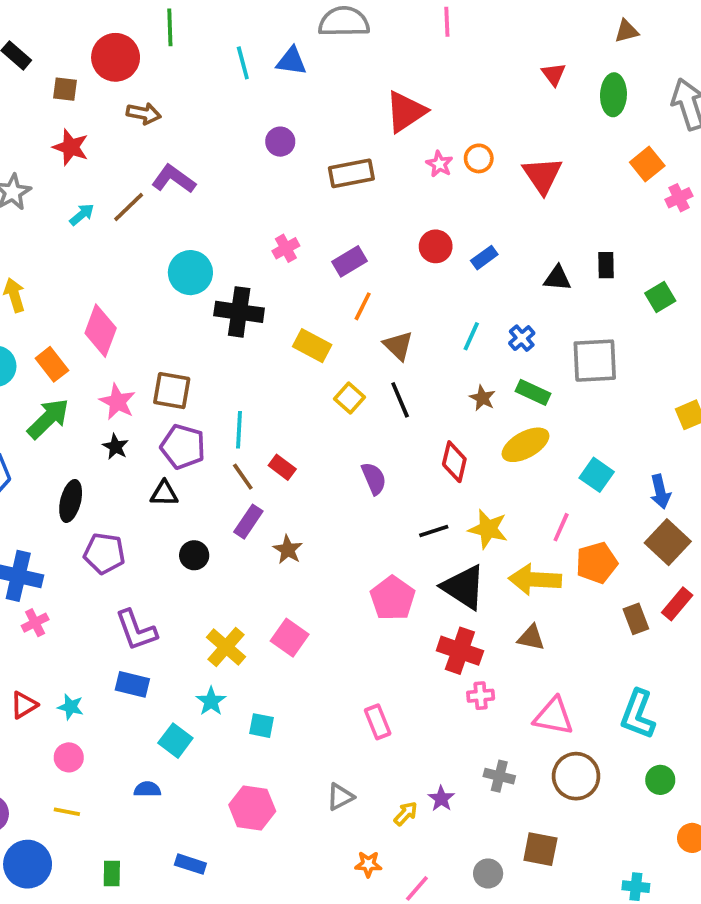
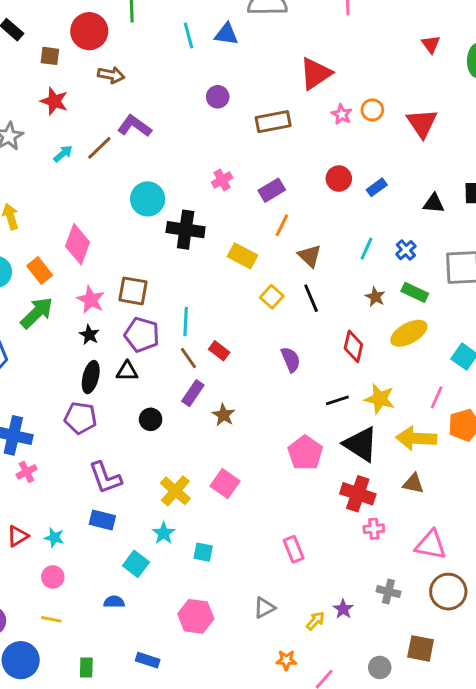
black ellipse: (71, 501) -> (91, 377), moved

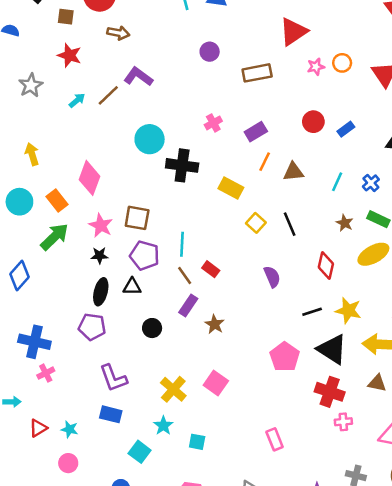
pink star: (342, 114) -> (316, 67), turned 30
brown triangle: (310, 256) -> (293, 172), moved, turned -50
black star: (89, 335) -> (100, 255), turned -30

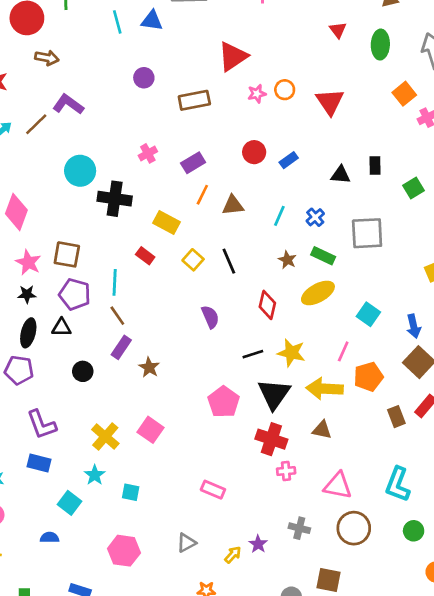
red rectangle: (211, 269) -> (145, 256), moved
black triangle: (332, 349) -> (274, 394), turned 32
pink rectangle: (275, 439) -> (213, 490), turned -45

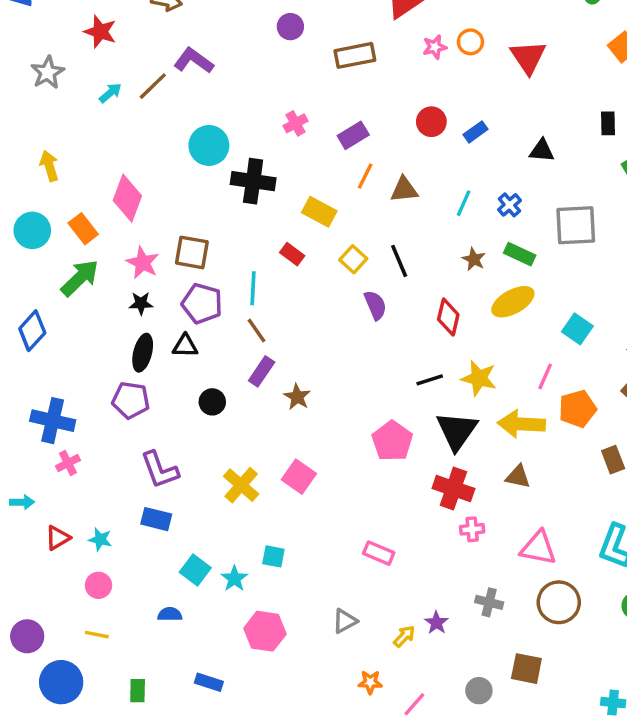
black rectangle: (375, 165) -> (608, 123), moved
purple semicircle: (210, 317) -> (375, 305), moved
cyan star: (95, 475) -> (234, 579), moved

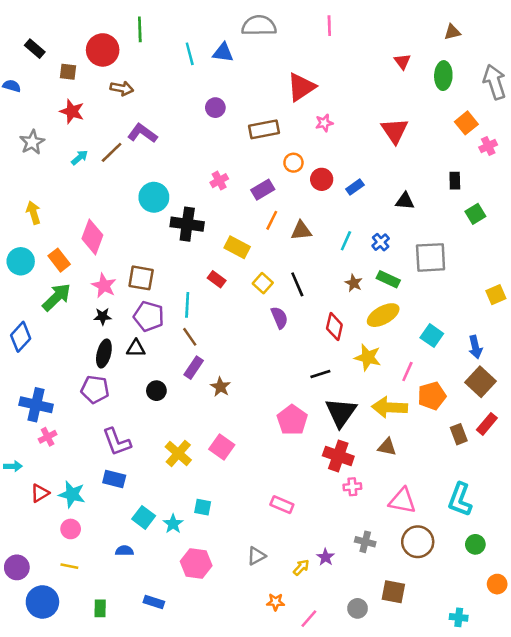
orange circle: (470, 42) -> (293, 163), moved
yellow star: (479, 378) -> (368, 357), moved
cyan star: (100, 539) -> (72, 494), size x1.5

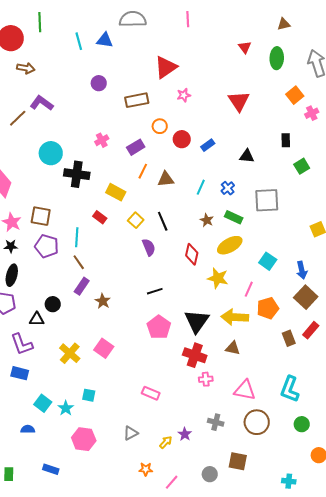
black triangle: (136, 348) -> (37, 319), moved
black line: (320, 374) -> (155, 291), moved

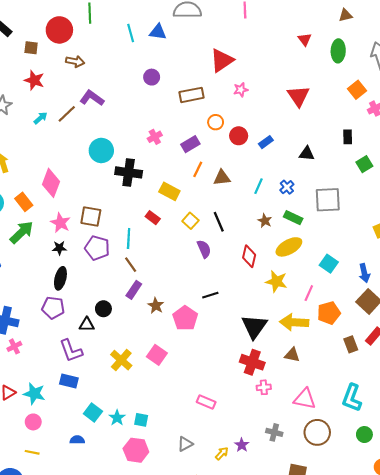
pink pentagon: (159, 327) -> (185, 318), moved
cyan square: (89, 395) -> (141, 420), moved

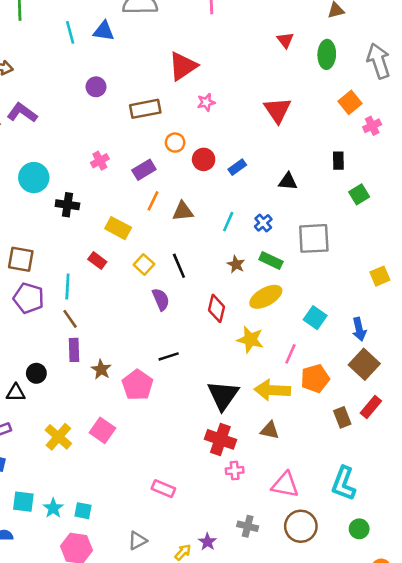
black cross: (129, 172) -> (67, 205), size x0.7
purple rectangle: (134, 290) -> (74, 350), turned -36
cyan square: (93, 413) -> (23, 502), turned -30

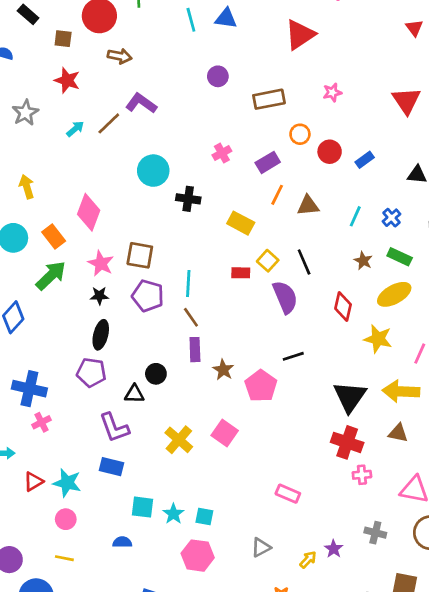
red triangle: (183, 66) -> (300, 35), moved
red rectangle: (97, 261) -> (241, 273), moved, turned -36
purple semicircle: (161, 299) -> (285, 297), size x1.4

